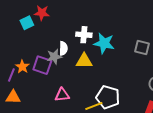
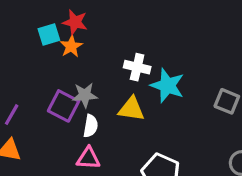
white semicircle: (63, 48) -> (91, 126), moved
orange star: (22, 67) -> (71, 46), moved

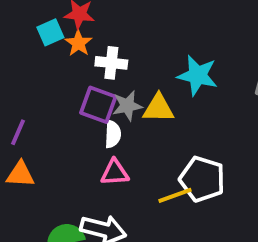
white cross: (137, 67) -> (111, 63), moved
gray star: (85, 95) -> (127, 106), moved
purple square: (64, 106) -> (98, 105), moved

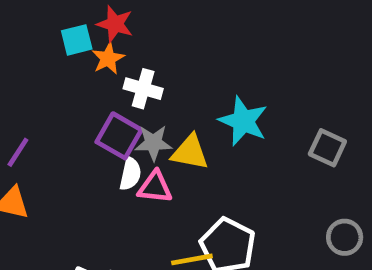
pink triangle: (115, 173) -> (155, 187), moved

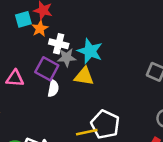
cyan star: (243, 121) -> (90, 51), moved
gray star: (153, 143) -> (67, 57), moved
pink triangle: (155, 187) -> (15, 78), moved

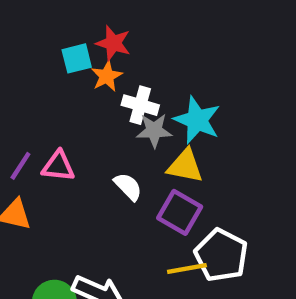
purple square: (47, 69) -> (180, 212), moved
white semicircle: (53, 88) -> (128, 187), turned -56

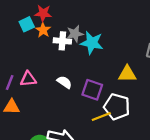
gray star: (154, 130) -> (75, 34), moved
yellow triangle: (185, 166) -> (127, 74), moved

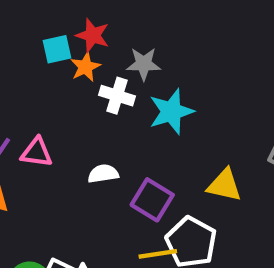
gray star: (75, 34) -> (144, 64), moved
cyan star: (92, 43) -> (171, 111), turned 30
white semicircle: (64, 82) -> (103, 174), turned -56

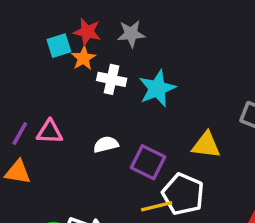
gray star: (144, 64) -> (131, 34), moved

